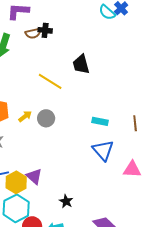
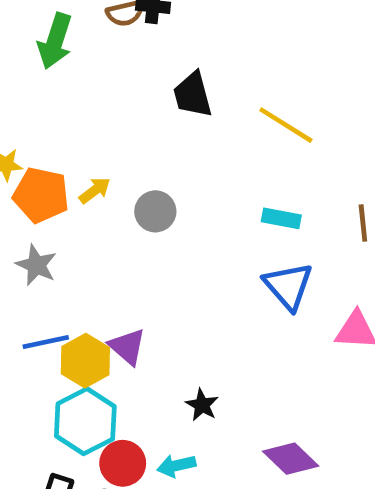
black trapezoid: (81, 64) -> (193, 95), moved
yellow line: (50, 81) -> (286, 125), moved
yellow arrow: (25, 116) -> (95, 190), moved

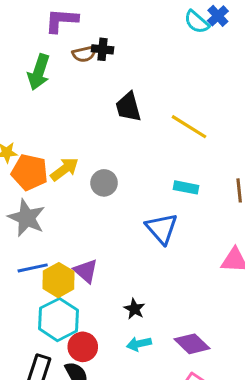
yellow arrow: (95, 190) -> (65, 169), size x1.4
gray star: (36, 265) -> (27, 218), size x1.4
blue triangle: (288, 286) -> (162, 228), moved
cyan arrow: (176, 466) -> (139, 344), moved

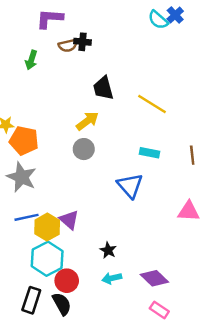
green arrow: (39, 72) -> (31, 60), size x0.7
yellow arrow: (65, 169) -> (87, 121), moved

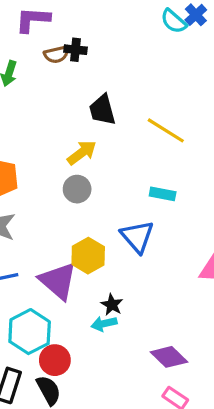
purple triangle: (69, 220) -> (58, 281), size x1.5
yellow hexagon: (47, 227) -> (88, 256), moved
black star: (108, 250) -> (112, 305), moved
cyan arrow: (112, 278) -> (104, 324), moved

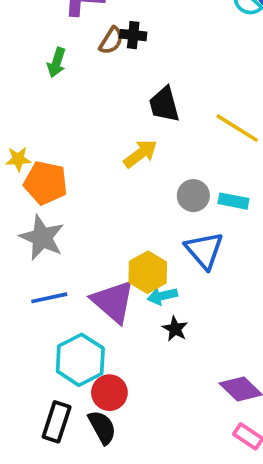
brown semicircle: (56, 54) -> (111, 41), turned -45
gray circle: (77, 189) -> (193, 196), moved
cyan arrow: (104, 324) -> (162, 296), moved

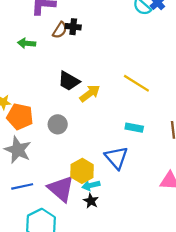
green arrow: (57, 62) -> (27, 43), turned 77
black trapezoid: (164, 104) -> (69, 81), moved, turned -45
yellow arrow: (140, 154) -> (90, 93), moved
gray circle: (193, 196) -> (58, 124), moved
black star: (175, 329) -> (91, 201), moved

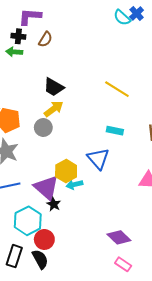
black cross: (73, 27) -> (18, 36), moved
yellow arrow: (90, 93) -> (54, 109), moved
black star: (91, 201) -> (54, 204), moved

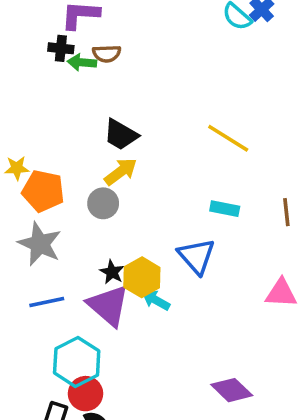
brown semicircle: (45, 39) -> (107, 54), turned 56
green arrow: (14, 52) -> (82, 62), moved
cyan arrow: (74, 185) -> (156, 300), turned 42
black star: (54, 204) -> (112, 272), moved
red circle: (44, 239) -> (86, 394), moved

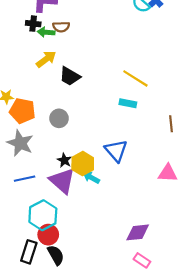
yellow arrow: (121, 172) -> (46, 59), moved
cyan rectangle: (225, 209) -> (128, 103), moved
purple diamond: (232, 390) -> (138, 232), turned -50

